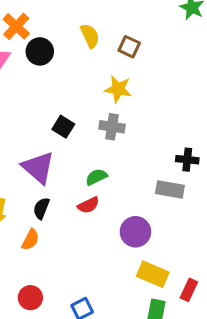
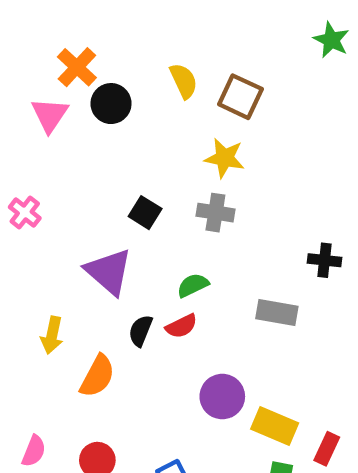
brown square: (129, 47) -> (240, 97), size x1.4
gray rectangle: (170, 189) -> (277, 312), moved
black semicircle: (41, 208) -> (141, 331), moved
purple circle: (135, 232) -> (222, 397), moved
orange semicircle: (30, 240) -> (97, 376), size x1.4

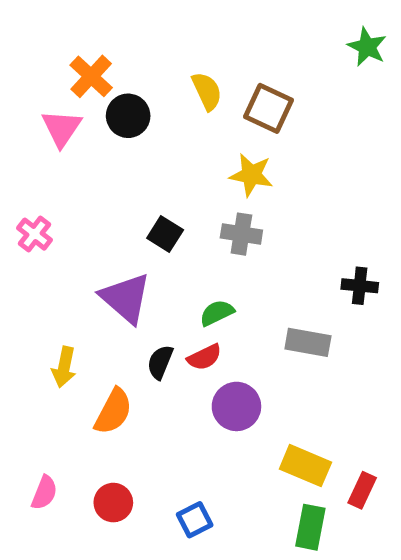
purple circle: (222, 397) -> (236, 406), moved

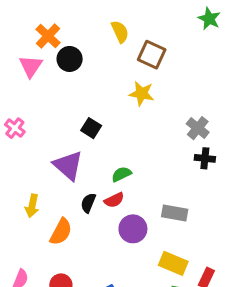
yellow semicircle: (207, 91) -> (120, 32), moved
gray cross: (241, 234) -> (198, 128), moved, turned 30
gray rectangle: (308, 342) -> (175, 213), moved

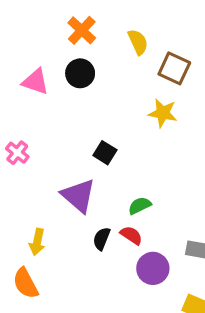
orange cross: (48, 36) -> (82, 30), moved
pink triangle: (31, 66) -> (35, 82), turned -45
red semicircle: (114, 200) -> (131, 235), turned -120
orange semicircle: (61, 232) -> (26, 283), moved, turned 124

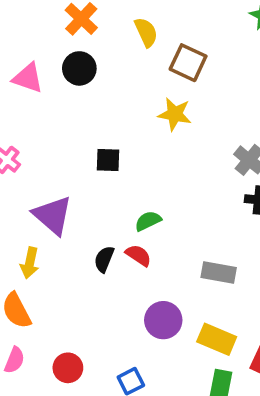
black square: (105, 153) -> (108, 160), turned -30
purple triangle: (78, 196) -> (53, 215), moved
purple circle: (153, 268) -> (163, 320), moved

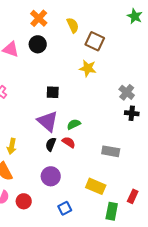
purple triangle: (53, 215) -> (48, 121), moved
purple circle: (163, 320) -> (51, 176), moved
yellow rectangle: (217, 339) -> (96, 186), moved
red circle: (68, 368) -> (24, 201), moved

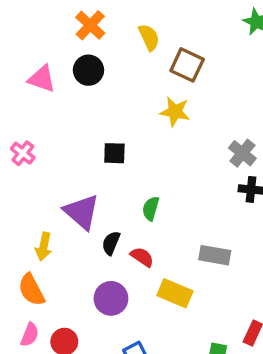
purple triangle: (48, 121) -> (82, 212), moved
green semicircle: (74, 124) -> (151, 208), turned -48
red semicircle: (69, 142) -> (142, 257), moved
yellow rectangle: (96, 186) -> (175, 293), moved

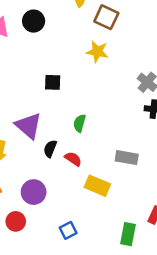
purple circle: (111, 298) -> (34, 192), moved

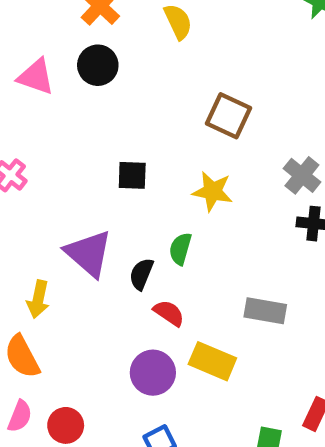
brown square: (106, 17) -> (229, 116), moved
yellow star: (97, 52) -> (212, 191), moved
black semicircle: (50, 149) -> (141, 274), moved
purple circle: (34, 192) -> (153, 373), moved

